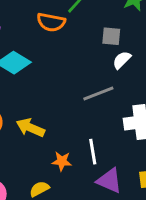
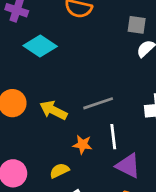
gray line: (98, 94) -> (98, 103), moved

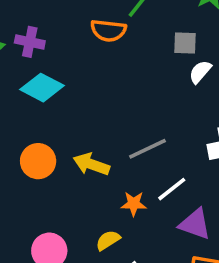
cyan diamond: (40, 46) -> (42, 88), moved
white line: (113, 137) -> (172, 189), turned 65

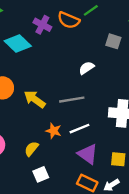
purple cross: (30, 42) -> (42, 25), moved
white semicircle: (200, 72) -> (87, 68), moved
yellow semicircle: (108, 240) -> (31, 149), turned -35

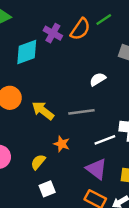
orange semicircle: (69, 20) -> (80, 29), turned -80
cyan diamond: (18, 43) -> (27, 52), turned -65
white line: (79, 129) -> (105, 140), moved

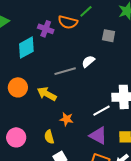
orange semicircle: (80, 29) -> (68, 22), turned 78
gray line: (81, 112) -> (65, 71), moved
yellow semicircle: (38, 162) -> (49, 137), turned -48

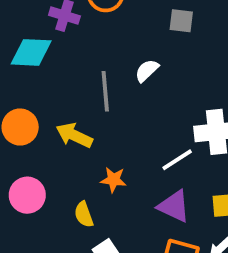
cyan diamond: (26, 48) -> (31, 52), turned 35
gray line: (65, 71) -> (105, 91), turned -75
pink circle: (16, 137) -> (27, 195), moved

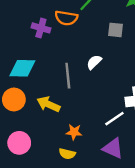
cyan diamond: (31, 52) -> (22, 68), moved
yellow semicircle: (84, 214) -> (67, 154), moved, turned -56

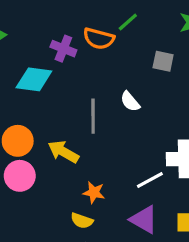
white semicircle: (94, 62) -> (130, 101), turned -91
cyan diamond: (22, 68) -> (34, 79), moved
pink circle: (19, 143) -> (20, 176), moved

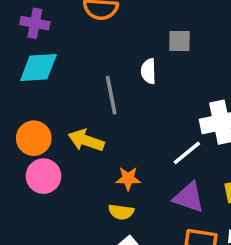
purple cross: (63, 49) -> (35, 23), moved
gray square: (163, 61) -> (179, 41), moved
white semicircle: (130, 101) -> (148, 71), turned 50

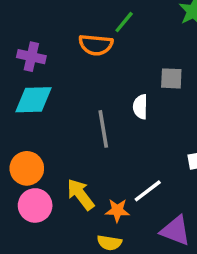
yellow arrow: (86, 140) -> (81, 194), moved, turned 32
white line: (187, 153) -> (148, 191), moved

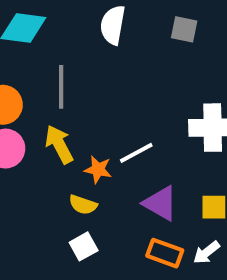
white semicircle: (140, 107) -> (113, 25), moved, size x1.4
gray line: (103, 129) -> (61, 87), moved

